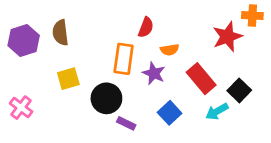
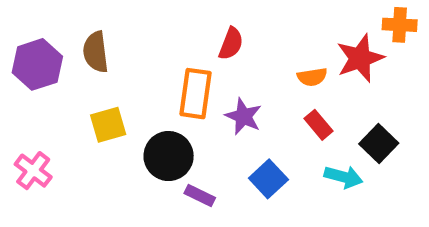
orange semicircle: (170, 50) -> (312, 77), moved
red rectangle: (201, 79) -> (318, 125), size x0.6
cyan arrow: (217, 111) -> (343, 177), turned -135

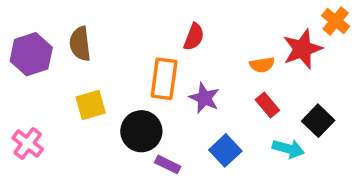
orange cross: (400, 25) -> (336, 21), turned 36

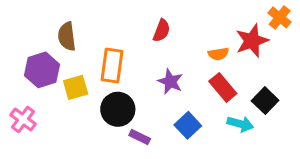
purple hexagon: (31, 54) -> (42, 70), moved
orange rectangle: (164, 79) -> (112, 66), moved
red rectangle: (267, 105) -> (223, 87), size x1.4

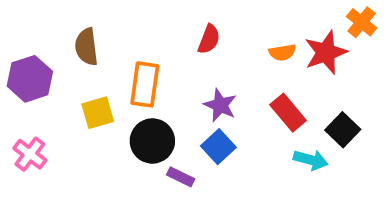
orange semicircle: (218, 54) -> (282, 52), moved
purple hexagon: (42, 70) -> (30, 79), moved
blue square: (188, 125) -> (218, 147), moved

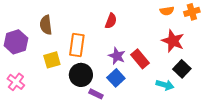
orange cross: (362, 22) -> (192, 12), turned 35
orange semicircle: (282, 52) -> (167, 11), moved
red star: (326, 52) -> (173, 41), moved, turned -30
red rectangle: (288, 113) -> (140, 59), moved

